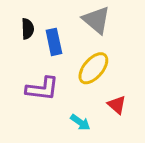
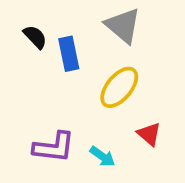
black semicircle: (28, 29) -> (35, 37), turned -42
purple L-shape: (42, 89) -> (54, 147), moved

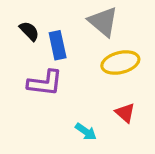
yellow ellipse: (119, 87) -> (120, 63), moved, turned 36
purple L-shape: (54, 147) -> (45, 83), moved

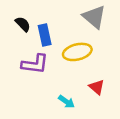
gray triangle: (103, 22) -> (94, 17), moved
yellow ellipse: (120, 63) -> (77, 52), moved

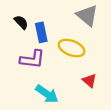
yellow ellipse: (77, 52) -> (72, 48), turned 35
cyan arrow: (66, 102) -> (47, 94), moved, size x1.5

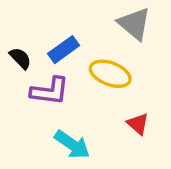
black semicircle: (21, 22) -> (20, 58), moved
blue rectangle: (41, 32) -> (64, 50), turned 66

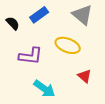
blue rectangle: (64, 50) -> (39, 15), moved
black semicircle: (20, 58) -> (13, 23), moved

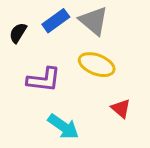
gray triangle: (82, 15) -> (94, 21), moved
black semicircle: (13, 23) -> (18, 33), turned -104

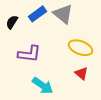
yellow ellipse: (97, 65) -> (81, 48), moved

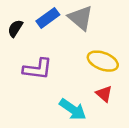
cyan arrow: (43, 86) -> (73, 109), moved

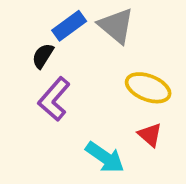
black semicircle: (15, 28) -> (43, 56), moved
purple L-shape: (37, 69) -> (54, 99), turned 124

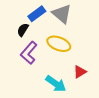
yellow ellipse: (148, 88) -> (59, 44), moved
red triangle: (150, 135) -> (80, 72), turned 48

